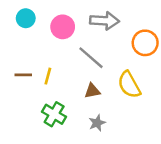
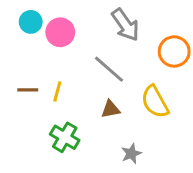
gray arrow: (105, 21) -> (125, 25), turned 52
pink circle: (63, 27) -> (60, 32), moved
gray star: (97, 123) -> (131, 154), moved

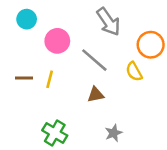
pink circle: (60, 32) -> (57, 41), moved
yellow semicircle: (155, 102) -> (134, 72), moved, size x0.7
green cross: (65, 137) -> (55, 133), moved

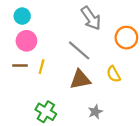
pink circle: (57, 41) -> (26, 41), moved
yellow semicircle: (134, 72) -> (114, 74), moved
brown triangle: (96, 95) -> (80, 79), size x1.5

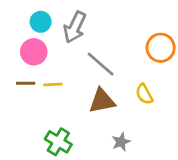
cyan circle: (22, 16) -> (41, 22), moved
gray arrow: (91, 18) -> (75, 27), moved, turned 60
yellow line: (42, 67) -> (53, 85), turned 72

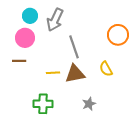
gray line: (101, 64) -> (74, 47), turned 30
yellow line: (53, 85) -> (53, 73), moved
green cross: (58, 142) -> (43, 104), turned -30

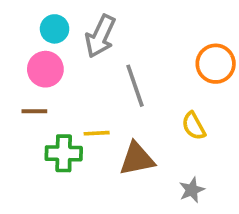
brown triangle: (75, 74) -> (137, 159), moved
green cross: (43, 104) -> (64, 153), moved
gray star: (89, 104) -> (192, 190), moved

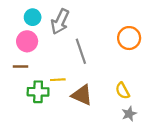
yellow semicircle: (194, 126) -> (123, 91), moved
brown triangle: (137, 159) -> (82, 95), turned 35
gray star: (192, 190) -> (129, 114), moved

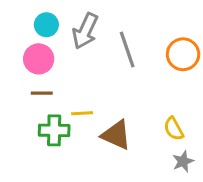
gray line: (81, 51) -> (127, 50), moved
brown line: (20, 67) -> (42, 93), moved

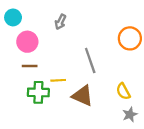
cyan circle: (46, 25) -> (13, 17), moved
gray arrow: (85, 31) -> (60, 22), size x0.6
gray line: (127, 50) -> (90, 60), moved

